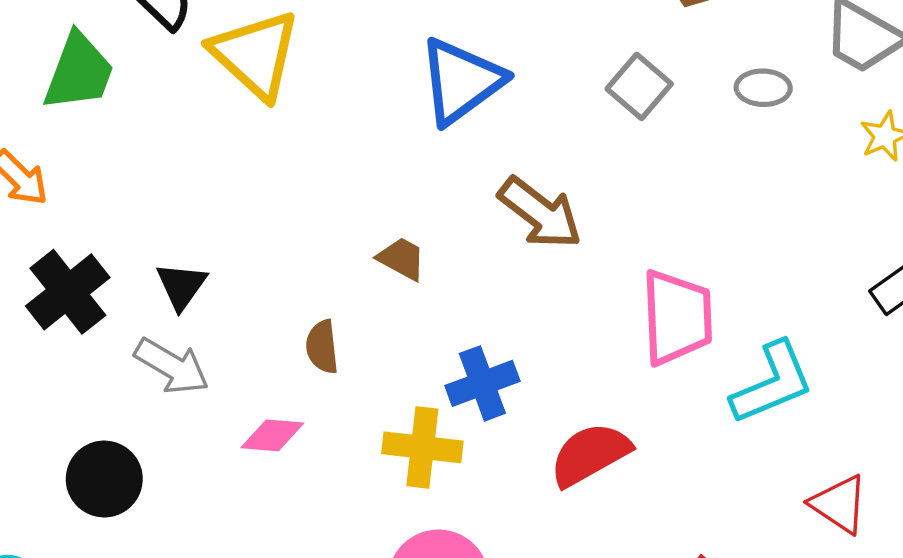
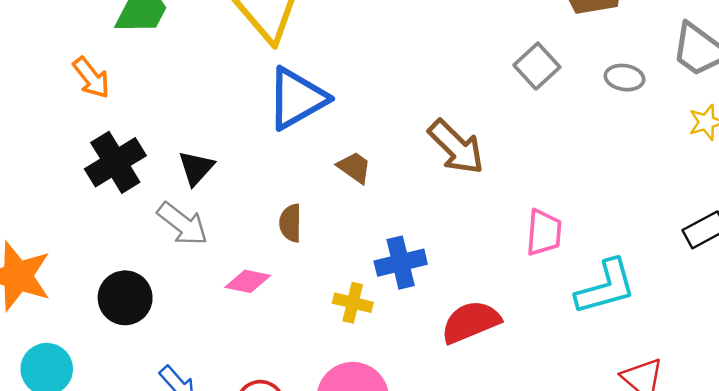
blue triangle: (461, 81) -> (297, 98), moved
pink trapezoid: (677, 317) -> (544, 233), size x0.7
yellow cross: (422, 447) -> (353, 303), size x0.7

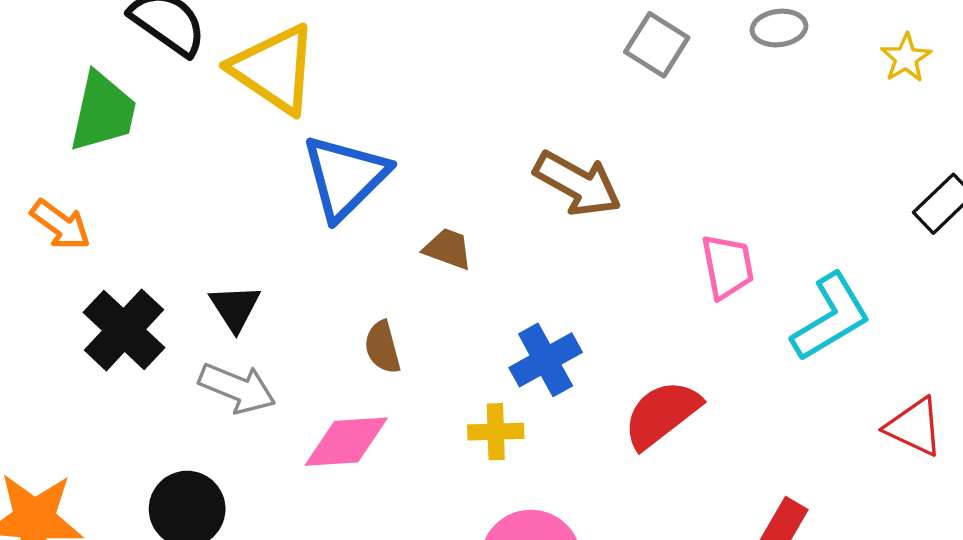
pink diamond: (248, 281) -> (346, 442), size x1.4

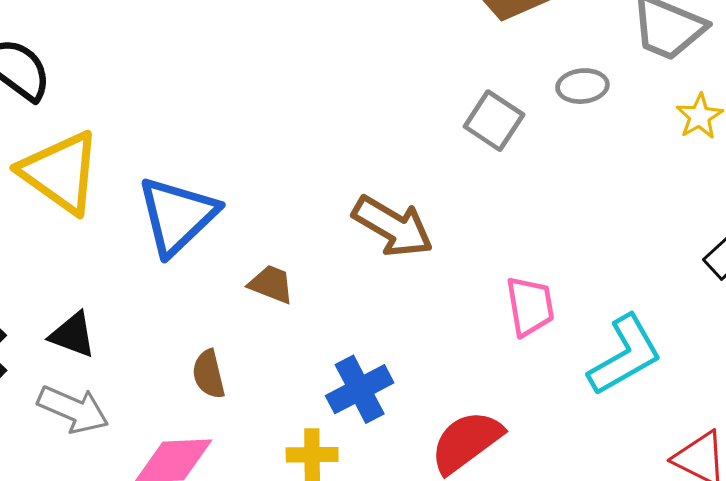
gray square: (657, 45) -> (494, 121), moved
yellow triangle: (274, 69) -> (60, 172), moved
black triangle: (235, 308) -> (73, 335), turned -38

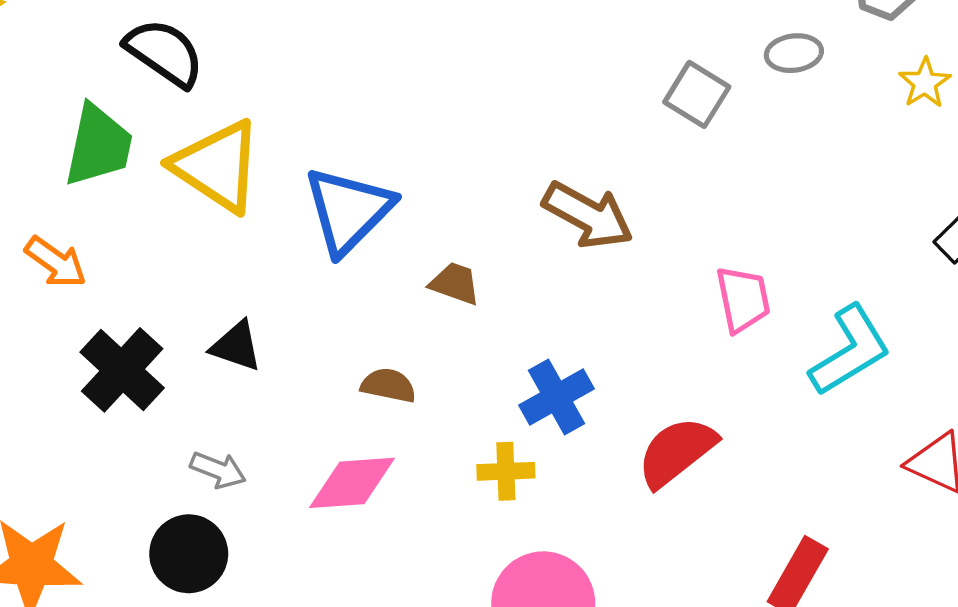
brown semicircle: (209, 374) -> (388, 385), turned 117
gray arrow: (73, 409) -> (218, 470), moved, size x0.7

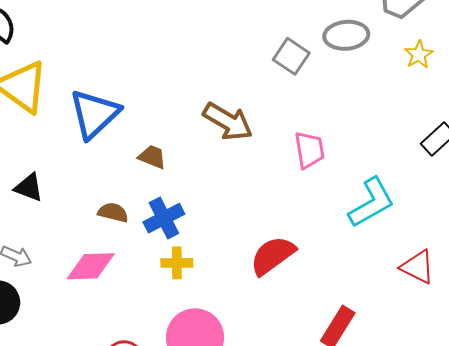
gray ellipse: (794, 53) -> (346, 35), size x1.4
pink trapezoid: (743, 299) -> (309, 150), moved
blue cross: (557, 397) -> (164, 218), moved

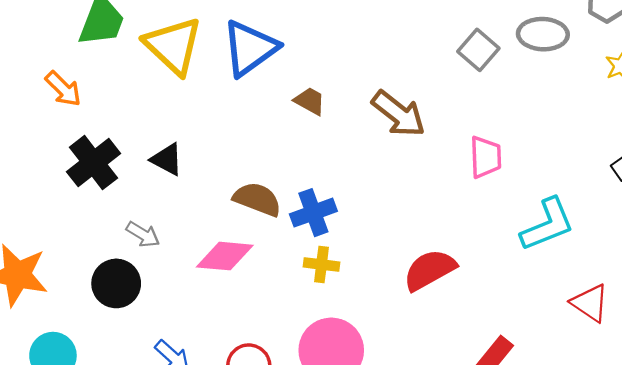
blue triangle: (94, 114) -> (250, 48), moved
brown trapezoid: (152, 157) -> (310, 101), moved
brown semicircle: (113, 213) -> (257, 199), size x1.4

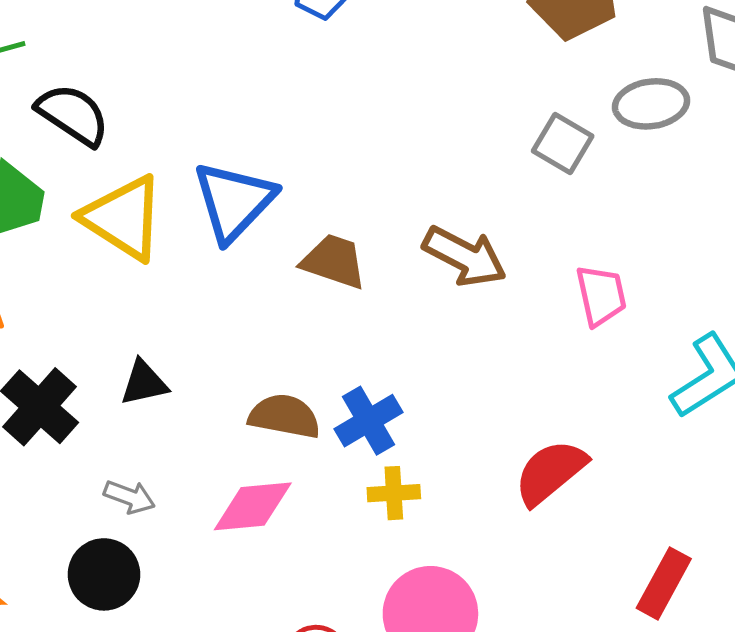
brown trapezoid: (310, 101) -> (334, 261), size x1.4
black triangle: (167, 159) -> (144, 383), turned -30

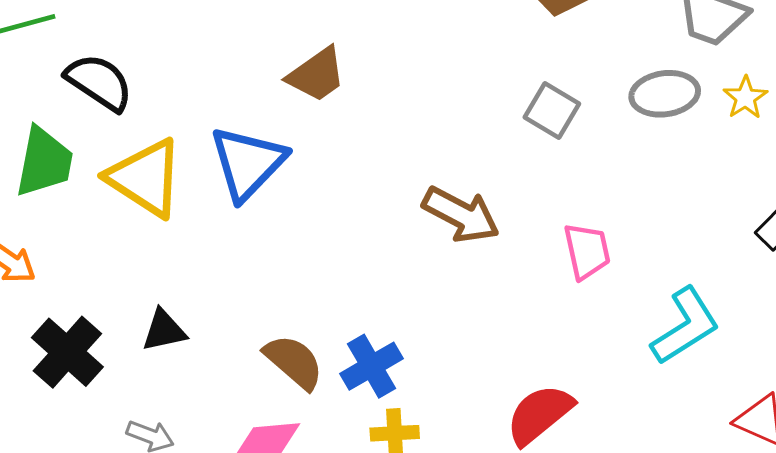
gray ellipse: (651, 104) -> (665, 94), moved
brown trapezoid: (334, 261) -> (317, 75), moved, turned 126
brown semicircle: (284, 416) -> (294, 362), turned 30

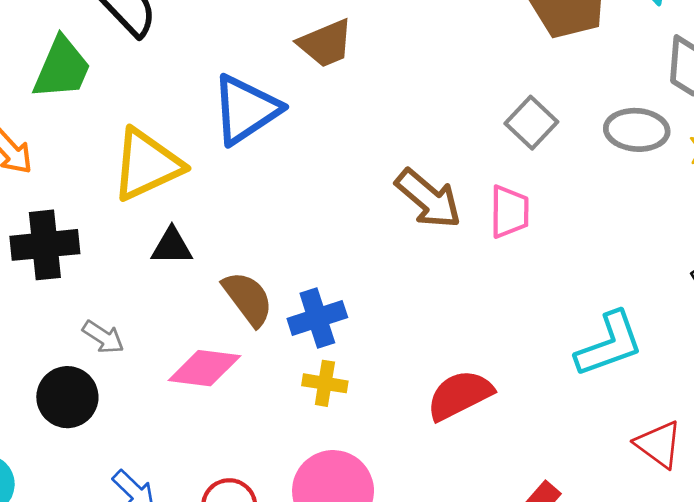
yellow triangle: (145, 178) -> (147, 165), moved, turned 50
pink trapezoid: (587, 251) -> (509, 212), moved
black triangle: (164, 330) -> (172, 246), moved
black cross: (67, 352) -> (45, 245), turned 30

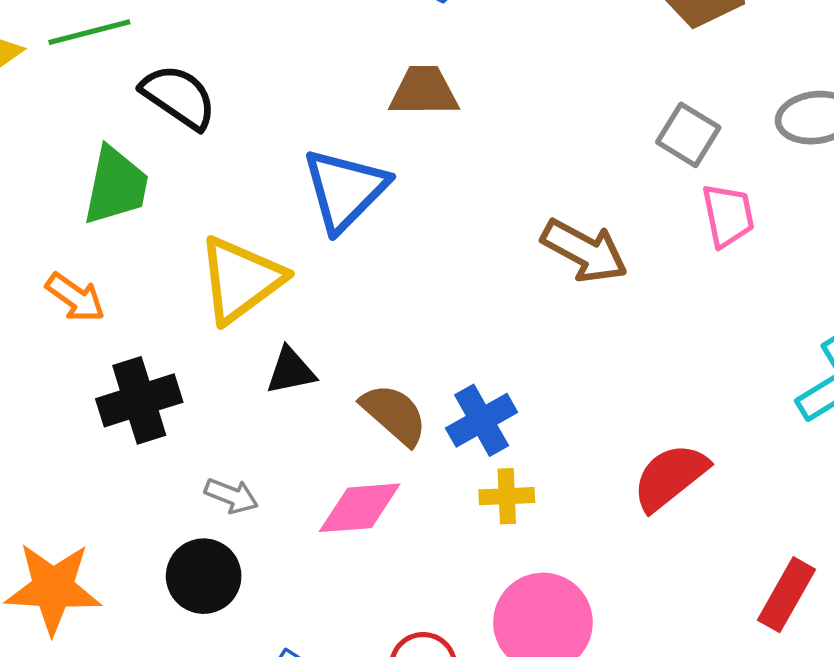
brown trapezoid: (326, 43) -> (424, 91), turned -146
pink trapezoid: (509, 212) -> (728, 215), moved

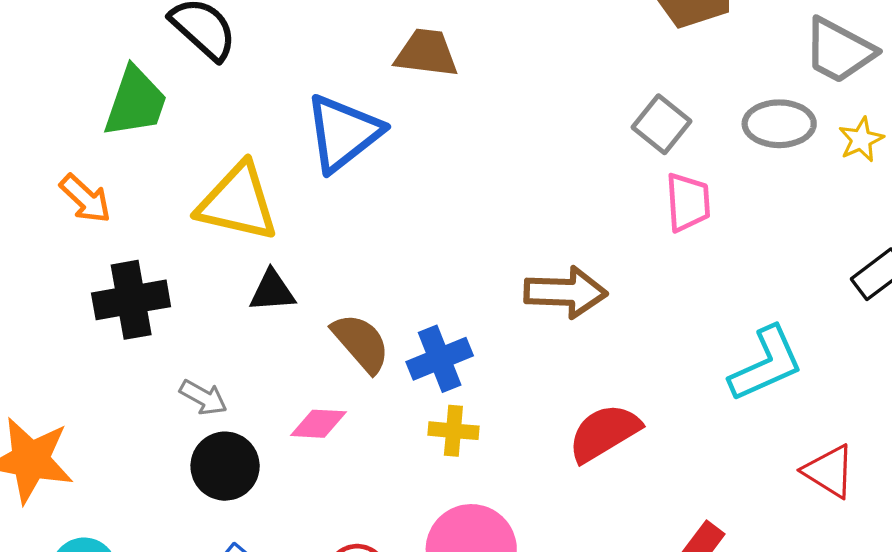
brown arrow: (584, 251) -> (566, 292), moved, turned -34
yellow triangle: (241, 280) -> (238, 202), turned 42
pink diamond: (360, 508) -> (318, 424), size x0.7
black circle: (204, 576) -> (225, 466), moved

